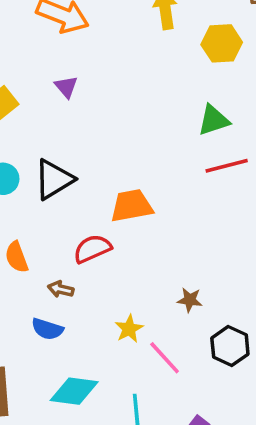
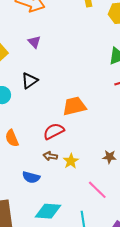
black triangle: (54, 179) -> (30, 81), moved, size x0.7
brown arrow: (61, 289) -> (50, 156), moved
yellow star: (129, 329) -> (71, 161), moved

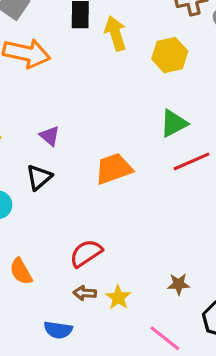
purple triangle: (34, 42) -> (50, 136), moved
orange trapezoid: (74, 106) -> (114, 169), moved

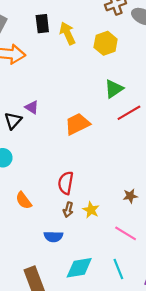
black triangle: (39, 177) -> (13, 121), moved
red semicircle: (86, 253) -> (66, 183), turned -40
brown arrow: (85, 293) -> (68, 210), turned -72

